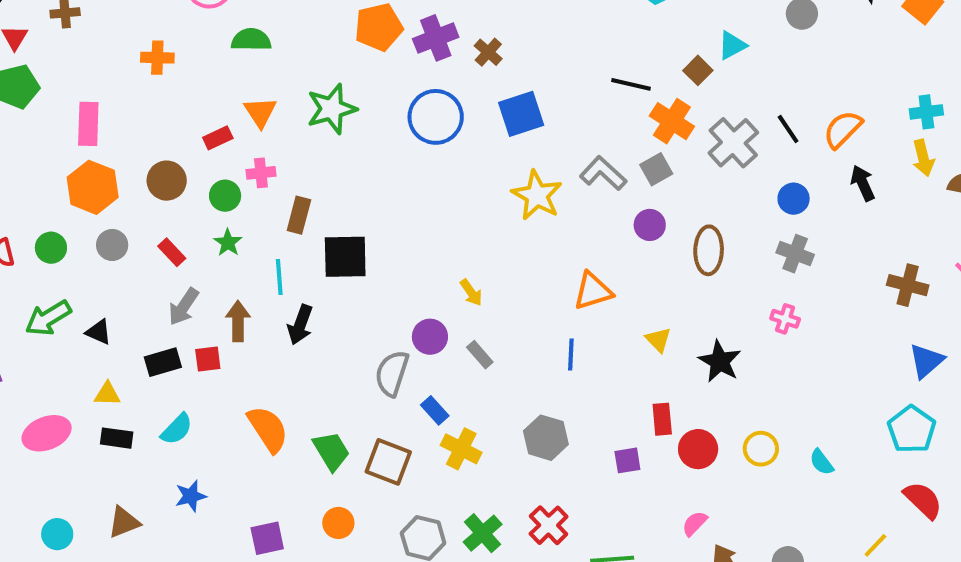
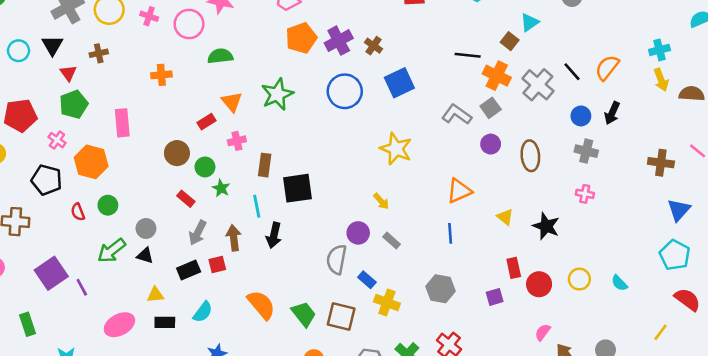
black arrow: (863, 183) -> (612, 113), moved, turned -125
orange hexagon: (93, 187) -> (91, 162), moved
yellow star: (537, 195) -> (396, 149), moved
green circle: (225, 196) -> (205, 167), moved
gray circle: (112, 245) -> (146, 228), moved

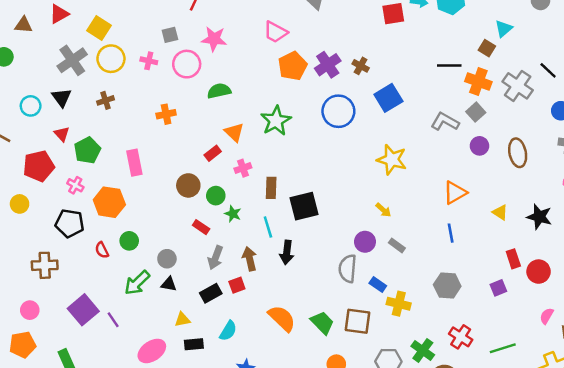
red triangle: (68, 73) -> (62, 134), moved

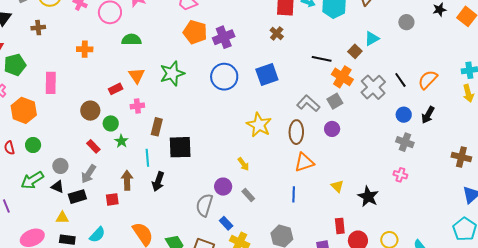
orange pentagon: (293, 66) -> (195, 32), turned 30
brown cross: (361, 66) -> (277, 33), moved
brown ellipse: (518, 153) -> (296, 132), moved
gray arrow: (215, 258) -> (89, 174), moved
black rectangle: (211, 293) -> (77, 197), moved

